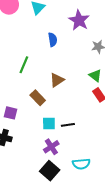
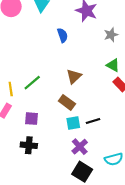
green line: (24, 65) -> (32, 83), moved, turned 36
brown rectangle: (38, 98) -> (67, 102), moved

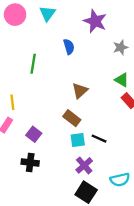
green line: (32, 83) -> (33, 64), moved, turned -42
purple square: (32, 119) -> (34, 134), turned 32
black line: (93, 121) -> (99, 139), turned 40

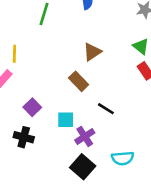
purple square: (34, 134) -> (32, 107), moved
cyan square: (78, 140) -> (66, 120), moved
black cross: (30, 163) -> (24, 137), moved

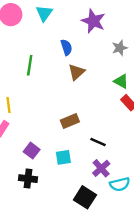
brown triangle: (92, 52) -> (76, 72), moved
brown rectangle: (79, 81) -> (70, 121), turned -60
purple cross: (85, 136) -> (101, 168), moved

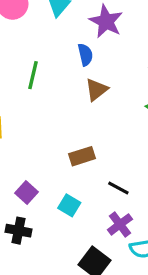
purple star: (93, 21) -> (106, 21), moved
cyan square: (63, 157) -> (69, 205), turned 35

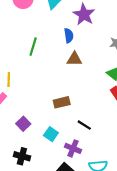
brown triangle: (96, 90) -> (74, 59), turned 35
purple cross: (120, 224) -> (73, 148), moved, turned -35
black cross: (18, 231) -> (22, 156), moved

